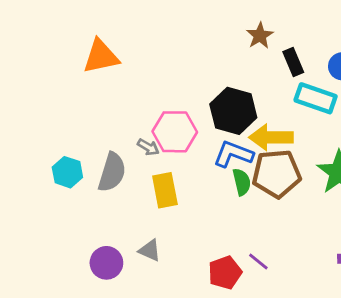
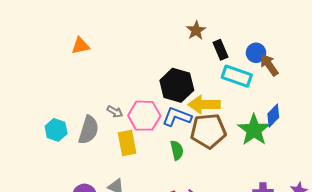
orange triangle: (101, 56) -> (80, 46), size x0.7
pink hexagon: (175, 132) -> (144, 116), moved
green semicircle: (242, 182) -> (177, 150), moved

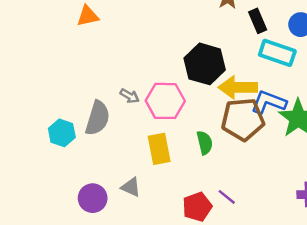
blue L-shape: (177, 117) -> (269, 102), moved
cyan hexagon: (56, 130) -> (62, 133), moved
yellow rectangle: (127, 143) -> (159, 149), moved

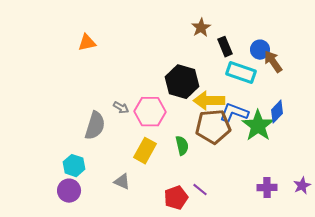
cyan hexagon: (62, 133) -> (74, 166), moved
yellow rectangle: (159, 149) -> (145, 151), turned 40
purple circle: (93, 198) -> (69, 191), moved

